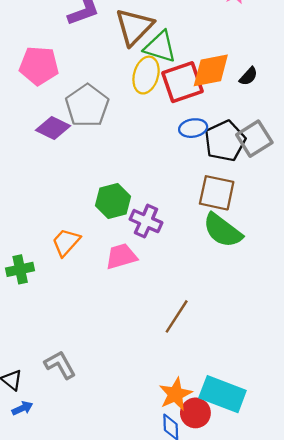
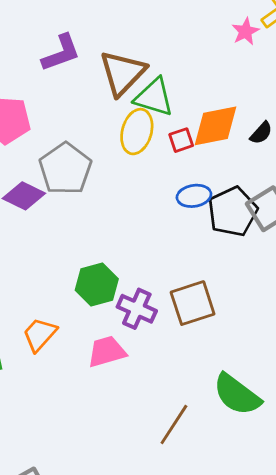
red square: (183, 82) -> (181, 140), size x0.5
brown square: (217, 193) -> (193, 303), moved, turned -30
green semicircle: (223, 230) -> (237, 395), moved

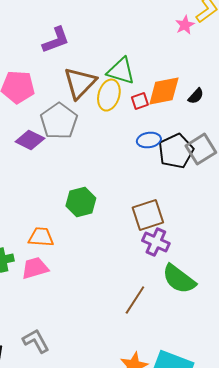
brown triangle: (123, 73) -> (80, 83), moved
purple cross: (137, 309) -> (156, 242), moved
orange trapezoid: (40, 334) -> (41, 237), turned 52
pink trapezoid: (107, 352) -> (35, 268), moved

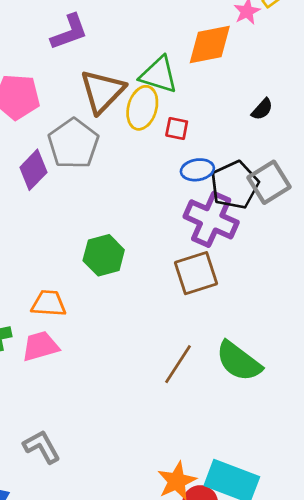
orange diamond: (164, 91) -> (210, 44), moved
red square: (140, 101) -> (177, 128), moved, turned 30
purple diamond: (30, 140) -> (33, 170), turned -72
purple cross: (156, 242) -> (211, 219), moved, size x1.4
brown line: (135, 300) -> (178, 364), moved

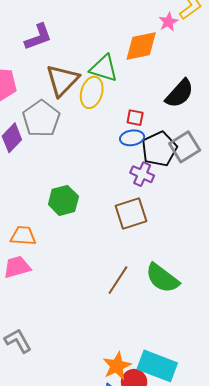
black semicircle: (262, 109) -> (179, 93), size x1.8
red square: (177, 128) -> (135, 118), moved
purple cross: (211, 219) -> (142, 174), size x0.6

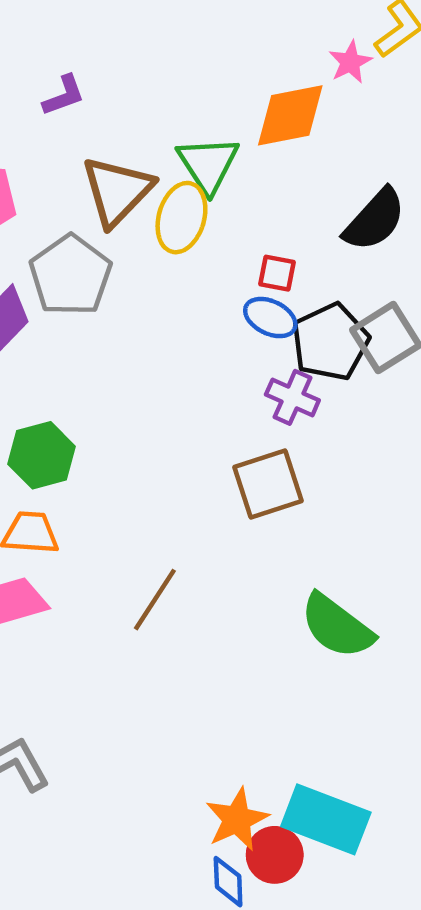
purple L-shape: (38, 37) -> (64, 95), size x0.7
green triangle: (104, 68) -> (208, 164), turned 40
blue ellipse: (132, 138) -> (270, 318), turned 35
green hexagon: (63, 200) -> (42, 455), moved
brown line: (118, 280) -> (155, 600), moved

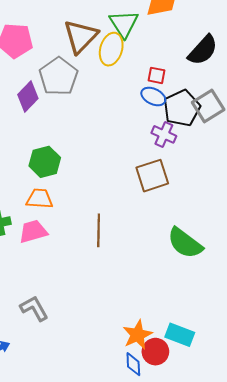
brown line: (155, 600) -> (99, 230), turned -32
cyan rectangle: (326, 819) -> (180, 335), size x0.7

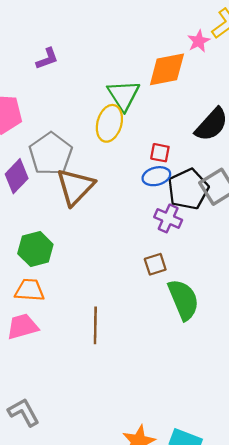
brown triangle: (81, 36) -> (75, 187), moved
blue ellipse: (153, 97) -> (156, 176), turned -40
brown square: (152, 176) -> (155, 264), size x0.6
green semicircle: (185, 243) -> (183, 300), moved, turned -150

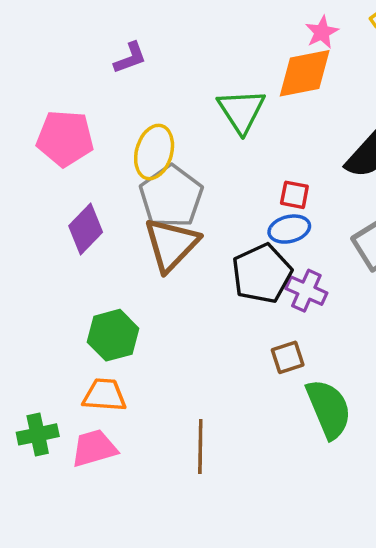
pink star: (199, 41) -> (322, 32), moved
yellow ellipse: (109, 123) -> (154, 152), moved
gray pentagon: (51, 154) -> (171, 197), moved
black pentagon: (188, 189) -> (262, 274), moved

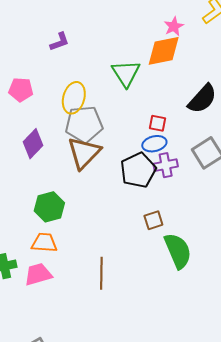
pink pentagon: (65, 138) -> (21, 90), size x0.7
gray pentagon: (171, 197) -> (84, 124), turned 30
purple cross: (306, 291) -> (166, 165), moved, turned -35

